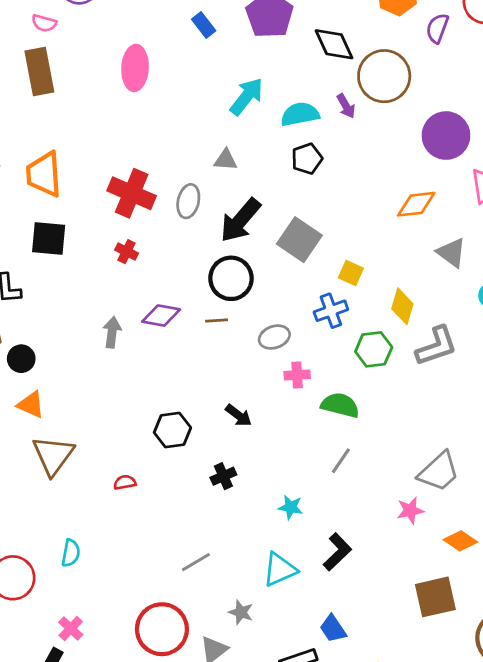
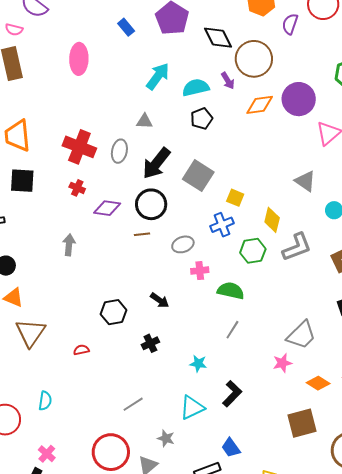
orange diamond: (416, 204) -> (260, 105), moved
purple diamond: (161, 316) -> (107, 208), moved

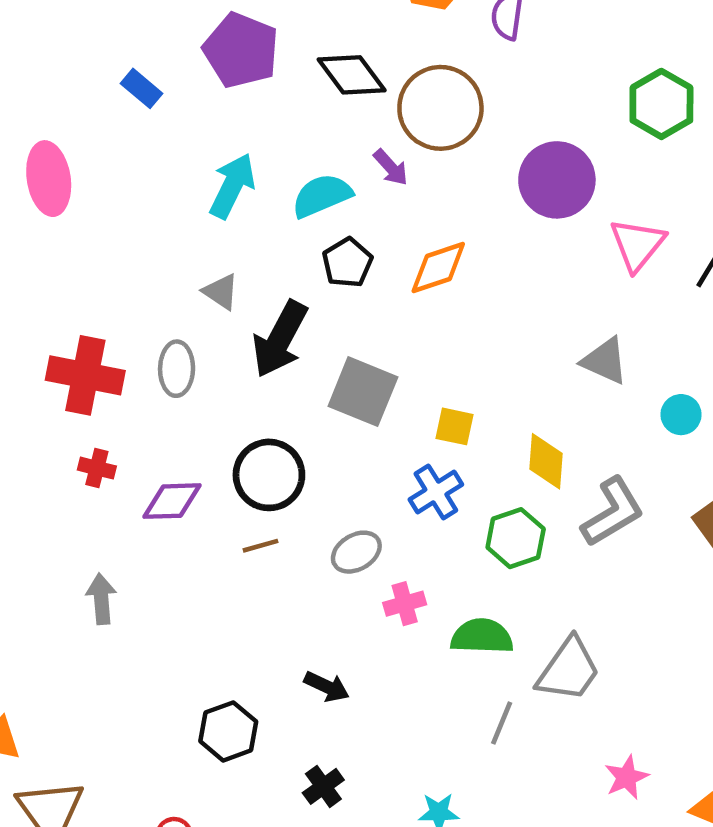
orange diamond: (260, 105) -> (438, 268), moved
gray triangle: (145, 121) -> (221, 292), turned 42
black arrow: (156, 163) -> (280, 339), moved
gray trapezoid: (301, 335) -> (569, 670), moved

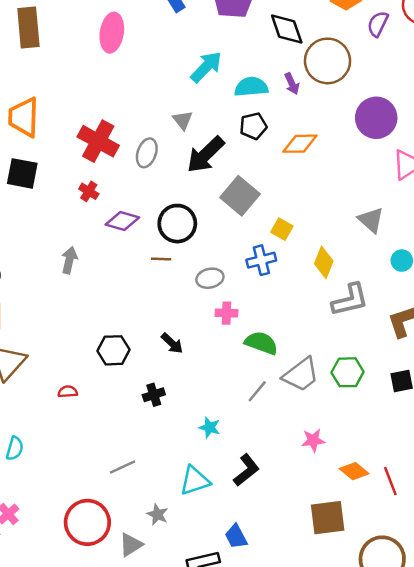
green hexagon: (516, 538) -> (348, 372), moved

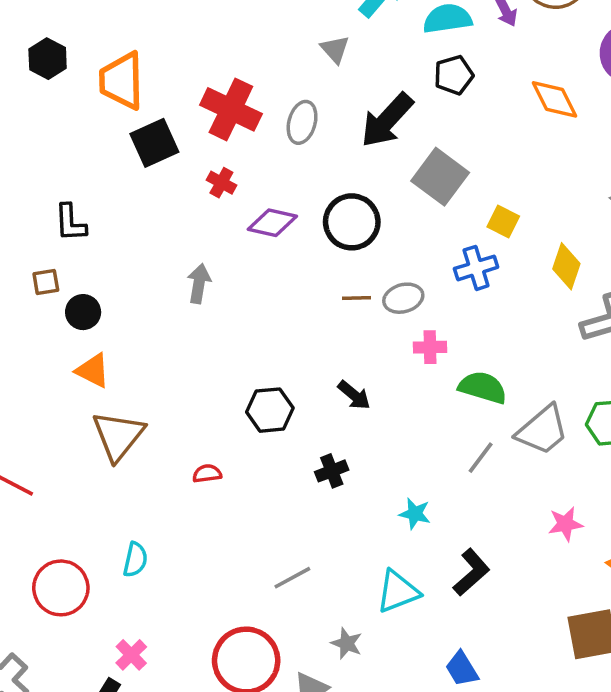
gray triangle: (183, 120) -> (335, 49), moved
orange diamond: (300, 144) -> (555, 99), moved, turned 68
black square: (22, 173) -> (154, 143), moved, turned -32
brown line: (161, 259) -> (356, 298), moved

